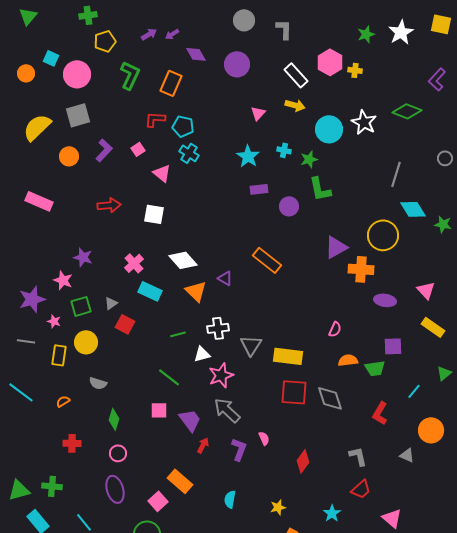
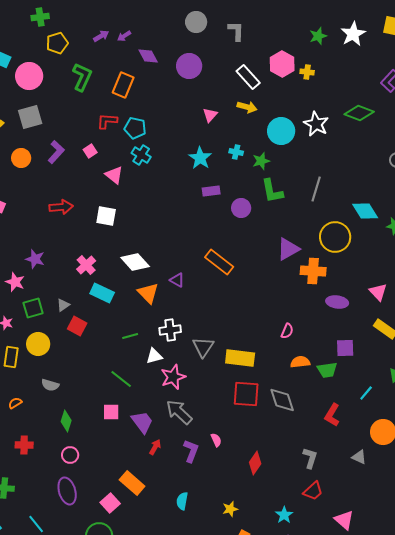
gray line: (396, 174) -> (316, 189), moved
gray L-shape: (358, 456) -> (310, 458), turned 30

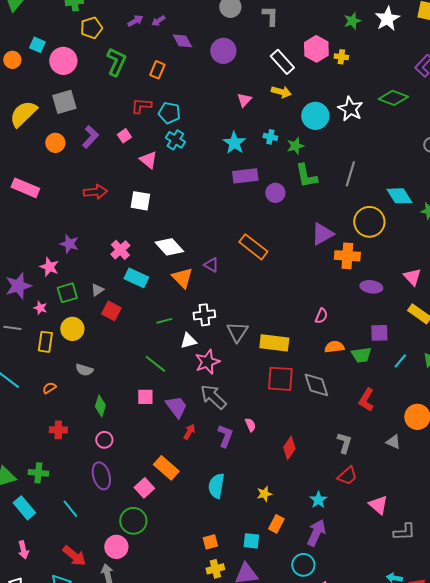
orange rectangle: (123, 85) -> (157, 70), size x0.7
purple rectangle: (211, 191) -> (245, 176), size x1.4
cyan line: (366, 393) -> (400, 361), moved
cyan semicircle: (182, 501) -> (216, 486), size x1.4

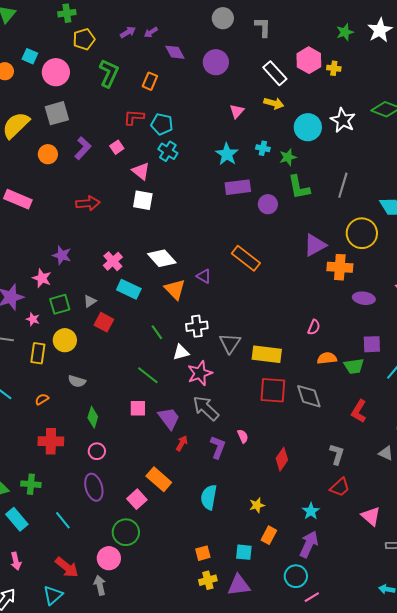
white square: (140, 201) -> (143, 200), moved
green line: (164, 321) -> (157, 332), turned 70
red cross: (58, 430) -> (51, 441), size x1.4

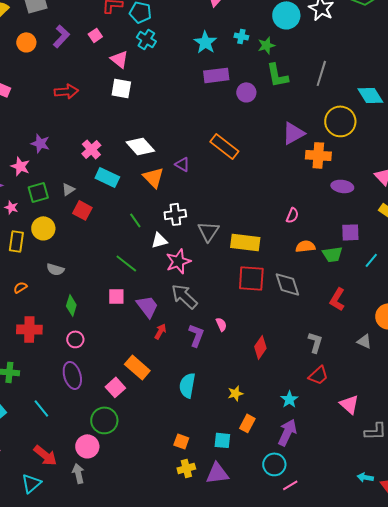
orange square: (203, 553) -> (181, 441), turned 35

